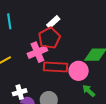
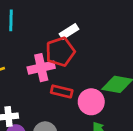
red rectangle: (56, 67) -> (62, 91), size x0.7

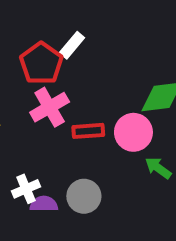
red pentagon: (60, 52) -> (41, 63), moved

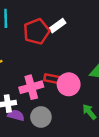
pink cross: (50, 107) -> (31, 87), moved
pink circle: (133, 132) -> (69, 84), moved

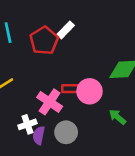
pink cross: (31, 87) -> (50, 102), turned -30
purple semicircle: (16, 115) -> (39, 135), turned -84

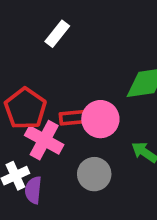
red pentagon: (44, 41) -> (25, 108), moved
gray circle: (66, 132) -> (94, 174), moved

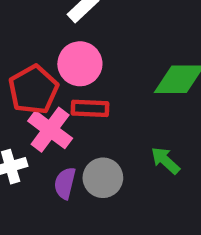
pink circle: (100, 119) -> (80, 64), moved
purple semicircle: (33, 190) -> (65, 183), moved

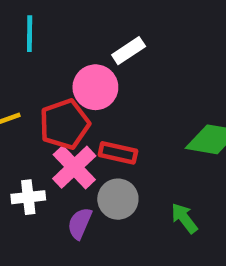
pink circle: (80, 64) -> (95, 87), moved
gray circle: (103, 178) -> (118, 199), moved

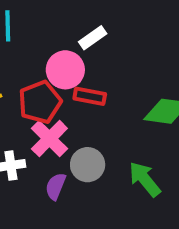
red rectangle: (118, 153) -> (90, 96), moved
green arrow: (184, 218) -> (145, 179), size x1.4

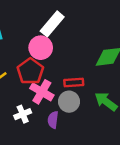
white rectangle: (93, 38) -> (52, 24), size x1.5
red rectangle: (90, 96) -> (74, 82), moved

